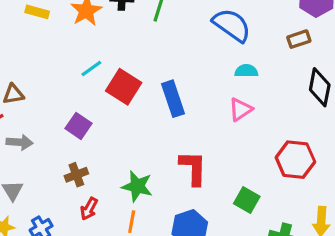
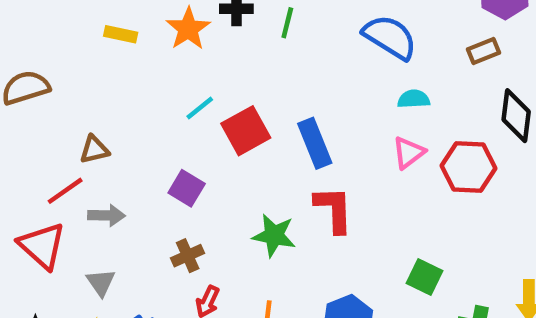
red square: (124, 87) -> (246, 131), turned 32
red hexagon: (295, 160) -> (468, 167), moved
red L-shape: (193, 168) -> (334, 209), moved
green star: (137, 186) -> (274, 235), moved

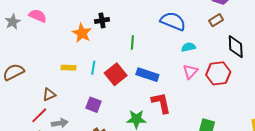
green line: (287, 23) -> (132, 42), moved
yellow rectangle: (121, 34) -> (69, 68), moved
cyan line: (200, 108) -> (93, 68), turned -32
blue rectangle: (315, 143) -> (147, 75), turned -40

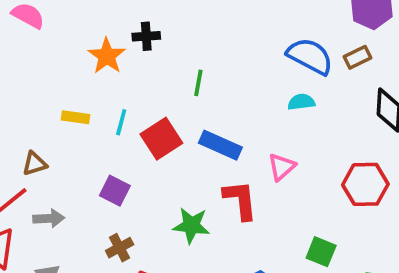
blue semicircle: (173, 21) -> (310, 56), moved
pink triangle: (190, 72) -> (282, 167), moved
red hexagon: (218, 73) -> (365, 184), moved

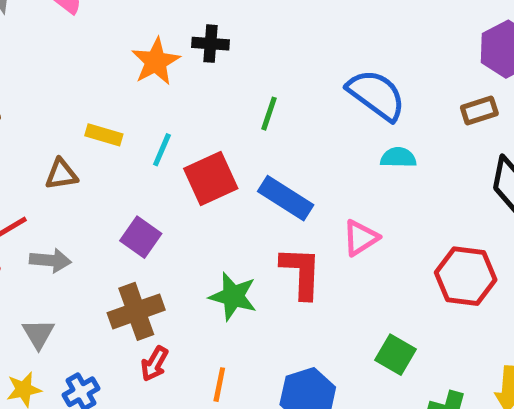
blue semicircle: (310, 56) -> (376, 95), moved
brown triangle: (34, 164) -> (61, 174), moved
brown cross: (120, 248) -> (136, 311), size x1.5

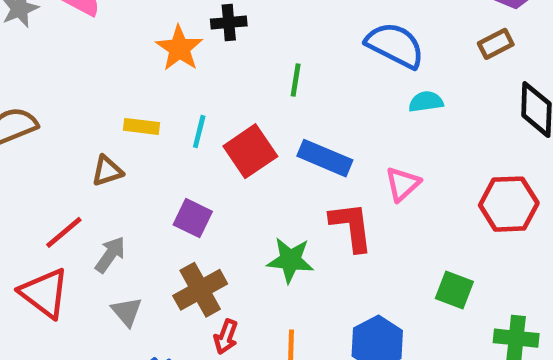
gray arrow: (50, 260) -> (110, 255), turned -51
gray triangle: (38, 334) -> (127, 312), moved

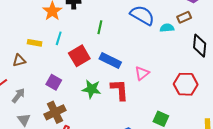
cyan semicircle: (426, 102) -> (167, 28), moved
cyan line: (199, 132) -> (59, 38), moved
green star: (290, 260) -> (92, 89), moved

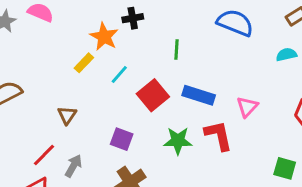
cyan semicircle: (167, 28) -> (286, 55), moved
cyan line: (59, 38) -> (119, 74), turned 32
yellow rectangle: (35, 43) -> (84, 63), moved, turned -48
brown triangle: (19, 60) -> (67, 115), turned -32

